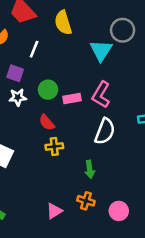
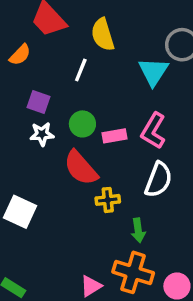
white line: (34, 49) -> (81, 70), moved
red semicircle: (47, 122) -> (81, 168), size x1.6
yellow cross: (54, 147) -> (108, 200), moved
orange cross: (86, 201) -> (133, 272), size x1.6

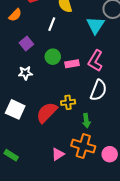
purple square: (39, 102) -> (26, 43), turned 32
white star: (42, 134) -> (25, 73), moved
red semicircle: (81, 168) -> (47, 113), moved, turned 85

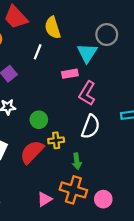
green circle: (53, 57) -> (39, 120), moved
pink rectangle: (72, 64) -> (70, 74), moved

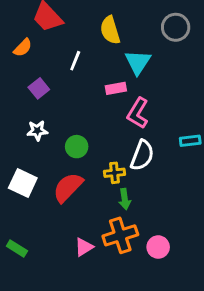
yellow semicircle: (53, 28) -> (110, 30), moved
gray circle: (107, 35) -> (176, 27), moved
yellow cross: (56, 140) -> (114, 173), moved
orange cross: (73, 190) -> (120, 235), turned -35

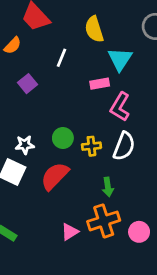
white star: (37, 131) -> (25, 145), moved
yellow cross: (114, 173) -> (91, 146), moved

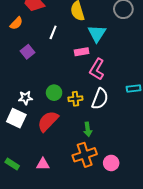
pink triangle: (70, 232) -> (43, 164), moved, turned 32

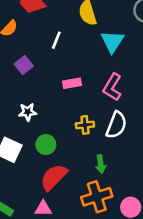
pink rectangle: (82, 52) -> (72, 83), moved
green circle: (54, 93) -> (46, 145), moved
white star: (25, 98) -> (28, 112), moved
red semicircle: (48, 121) -> (54, 177), moved

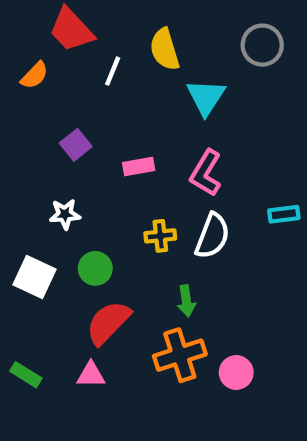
white line: (56, 40) -> (113, 71), moved
purple square: (24, 65) -> (76, 145), moved

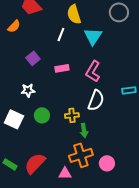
white line: (113, 71) -> (61, 34), moved
yellow cross: (160, 236) -> (72, 115), moved
red semicircle: (108, 323) -> (35, 163), moved
pink triangle: (91, 375) -> (65, 173), moved

